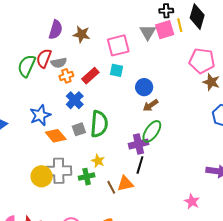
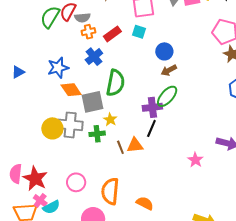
gray square: (79, 129) -> (93, 102), moved, size x1.6
pink star: (192, 202) -> (195, 160), moved

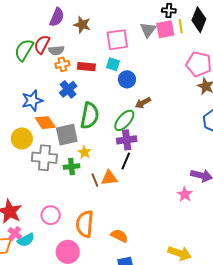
red rectangle: (112, 34) -> (86, 67), turned 42
blue circle: (164, 51) -> (127, 79), moved
green ellipse: (167, 96) -> (124, 120), moved
yellow circle: (52, 128) -> (22, 138), moved
pink star: (195, 160) -> (185, 194), moved

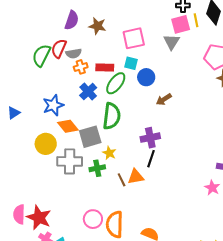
gray triangle: (148, 30) -> (172, 42), moved
green ellipse: (124, 120) -> (116, 83), moved
pink circle: (51, 215) -> (93, 219), moved

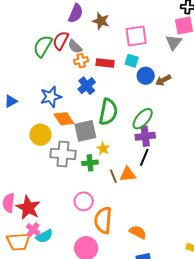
gray semicircle: (74, 53) -> (75, 47), turned 49
green ellipse: (116, 83) -> (143, 119), moved
brown arrow: (164, 99) -> (163, 80), moved
pink circle: (93, 219) -> (84, 201), moved

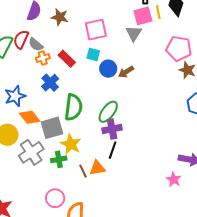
red rectangle: (105, 63) -> (67, 59), turned 42
yellow star: (103, 149) -> (71, 144), size x1.5
gray cross: (63, 154) -> (31, 152), turned -35

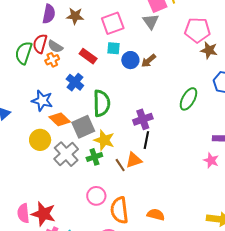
orange cross: (43, 58) -> (52, 60), moved
blue star: (15, 96) -> (42, 101), turned -30
green ellipse: (108, 112) -> (188, 99), moved

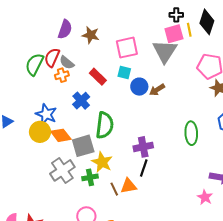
gray triangle: (151, 21) -> (165, 51), size x1.5
green ellipse: (188, 99) -> (191, 133), turned -40
yellow circle: (40, 140) -> (40, 132), moved

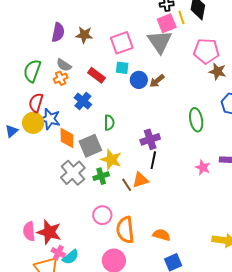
red semicircle: (52, 58) -> (36, 103), moved
green semicircle: (105, 125) -> (109, 123), size x0.6
yellow circle: (40, 132) -> (33, 123), moved
orange diamond: (61, 135) -> (67, 138), turned 45
pink star: (205, 197) -> (203, 167), moved

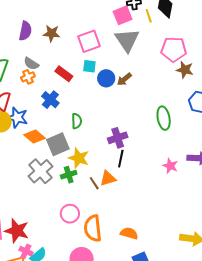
pink square: (167, 23) -> (123, 15), moved
orange diamond: (67, 138) -> (34, 137), turned -50

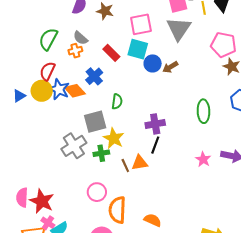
cyan square: (89, 66) -> (138, 49), size x1.5
orange diamond: (34, 137) -> (75, 91), moved

